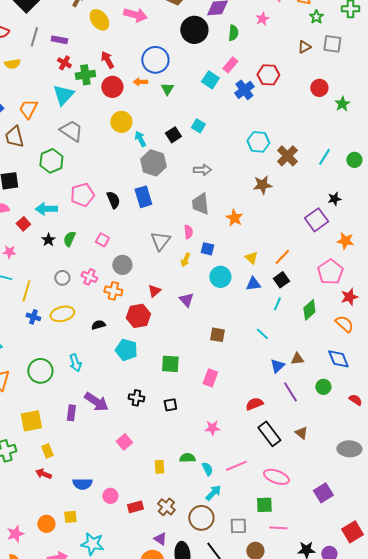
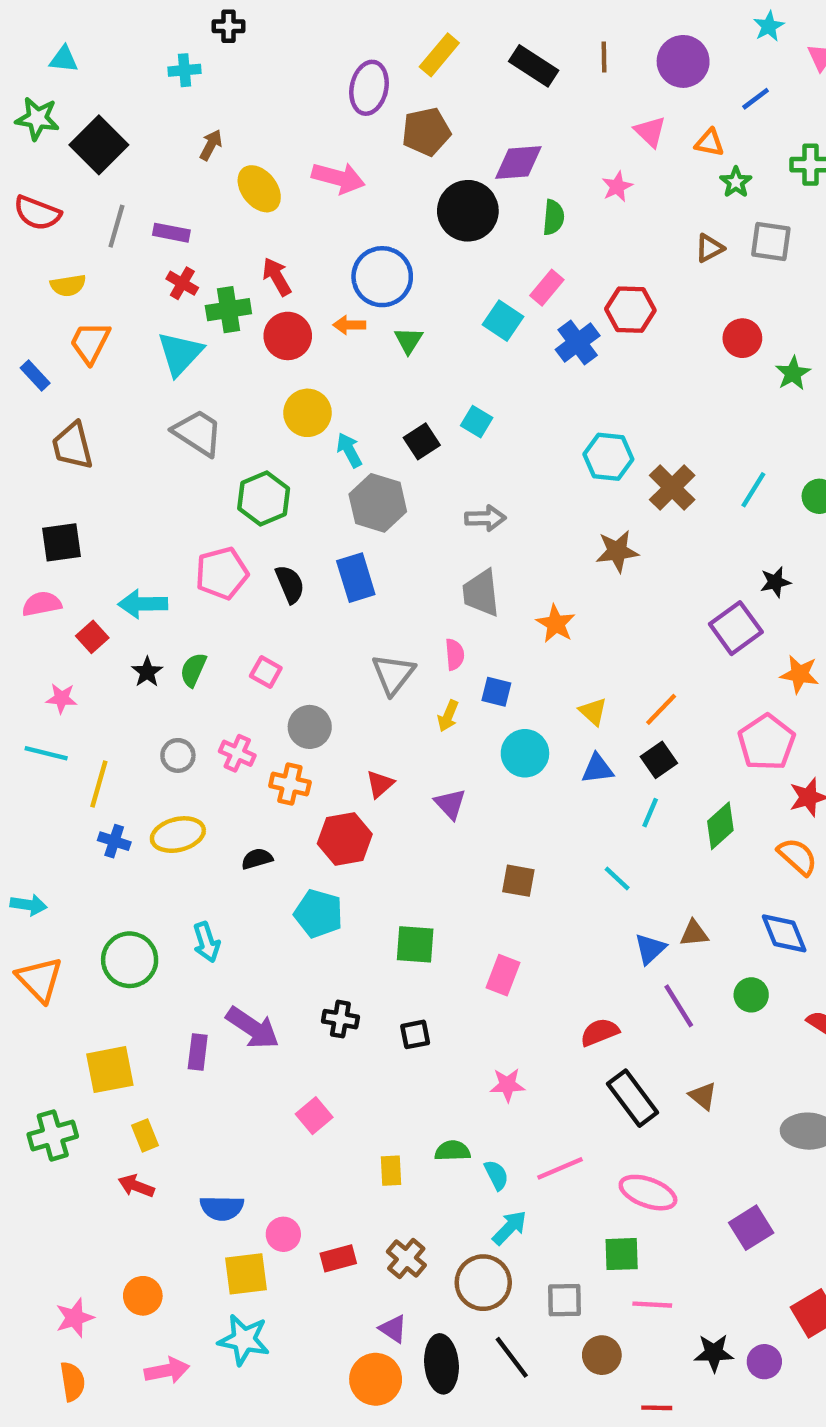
orange trapezoid: (28, 109) -> (90, 343), moved
green hexagon: (51, 161) -> (264, 498), moved
yellow square: (70, 517) -> (246, 1274), moved, size x1.5

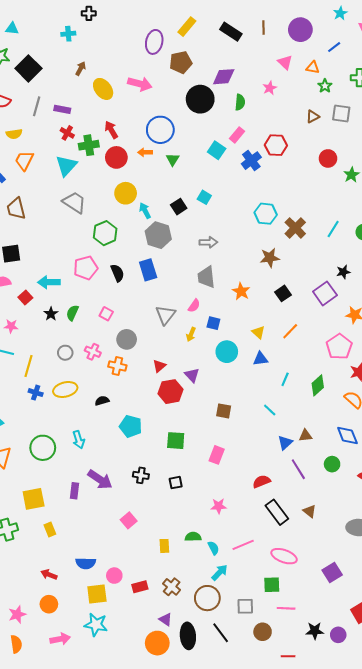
pink semicircle: (455, 654) -> (194, 306), turned 40
black square: (659, 760) -> (283, 293), moved
red hexagon: (345, 839) -> (171, 392), moved
red arrow: (136, 1186) -> (49, 575), moved

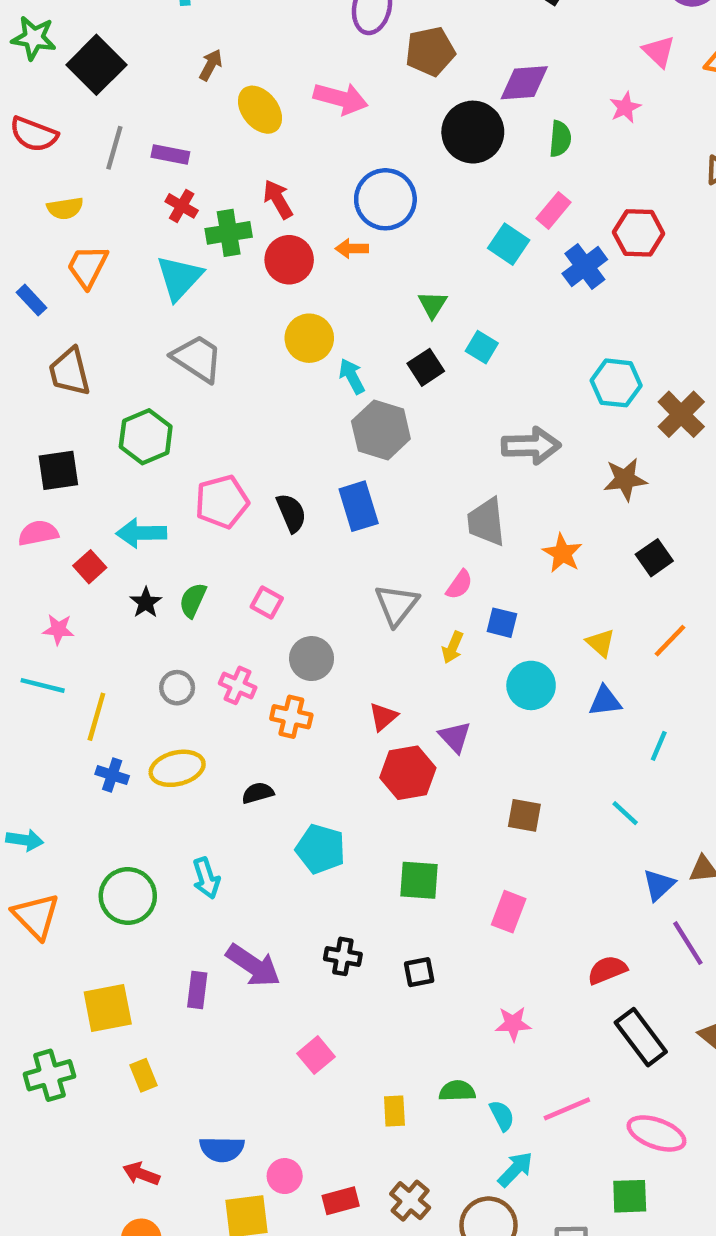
green triangle: (173, 159) -> (432, 305), moved
green hexagon: (105, 233) -> (146, 437), moved
gray arrow: (208, 242) -> (531, 446), moved, size x1.4

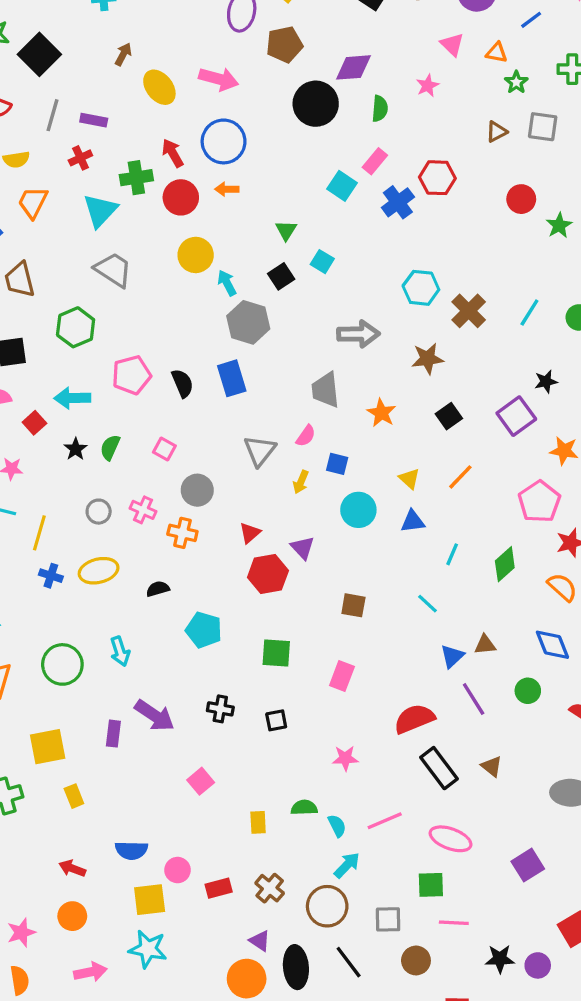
blue circle: (385, 199) -> (224, 141), moved
red cross: (182, 206) -> (80, 158), moved, turned 35
red semicircle: (607, 970) -> (414, 719), size x1.4

